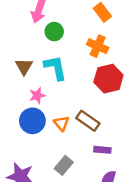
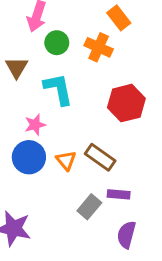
orange cross: (98, 46) -> (99, 47), moved
brown triangle: (24, 67) -> (17, 67), moved
gray rectangle: (64, 165) -> (89, 207), moved

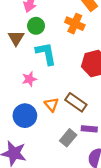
green circle: (57, 43) -> (36, 26), moved
blue circle: (29, 157) -> (25, 116), moved

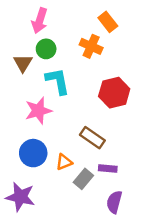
pink star: (29, 79) -> (38, 111), size x1.5
orange triangle: (52, 105) -> (64, 162), moved, turned 48

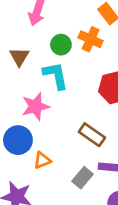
green circle: (46, 49) -> (61, 45), moved
blue circle: (33, 153) -> (18, 140), moved
orange triangle: (64, 162) -> (42, 160), moved

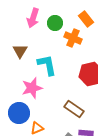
green circle: (61, 45) -> (55, 23), moved

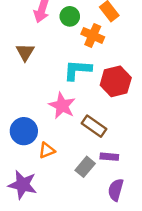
cyan L-shape: (47, 65) -> (77, 70), moved, turned -75
pink star: (32, 88) -> (62, 106), moved, turned -30

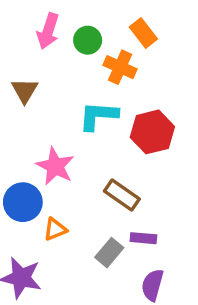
pink star: (62, 106) -> (55, 166), moved

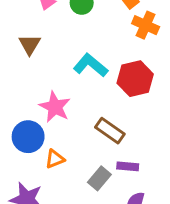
orange cross: (120, 67) -> (146, 25), moved
cyan L-shape: (98, 116) -> (91, 65), turned 36

